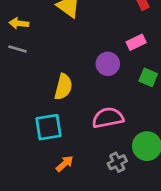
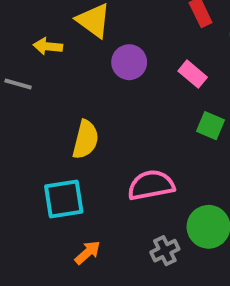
yellow arrow: (19, 23) -> (48, 46), moved
pink rectangle: (136, 42) -> (193, 74), turned 66
purple circle: (108, 64) -> (129, 62), moved

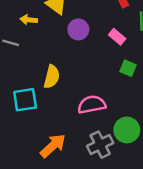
cyan square: (64, 199) -> (25, 100), moved
gray cross: (165, 251) -> (100, 145), size x1.5
orange arrow: (88, 253) -> (53, 146), size x1.6

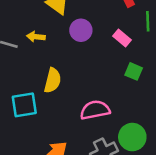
yellow arrow: (29, 20) -> (36, 37), moved

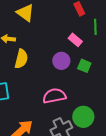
purple circle: (81, 30) -> (61, 61), moved
yellow semicircle: (53, 80) -> (21, 59), moved

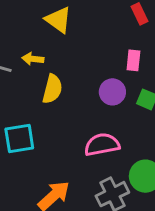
pink rectangle: (75, 40) -> (133, 60), turned 56

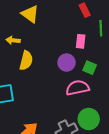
pink semicircle: (102, 145) -> (78, 88), moved

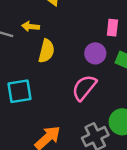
pink semicircle: (78, 88) -> (84, 88), moved, turned -40

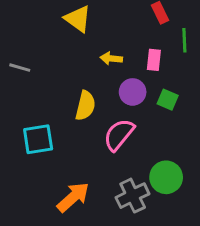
yellow arrow: (30, 26) -> (111, 58), moved
yellow semicircle: (46, 51) -> (85, 106), moved

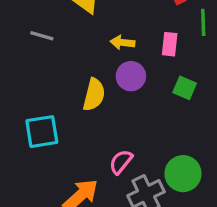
gray line: (20, 68) -> (42, 36), moved
purple circle: (133, 92) -> (131, 76), moved
pink semicircle: (119, 135) -> (121, 162), moved, size x0.7

